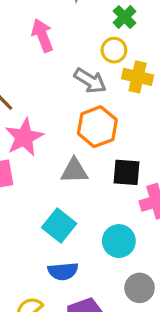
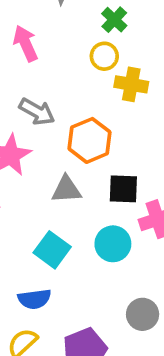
gray arrow: (90, 81) -> (37, 112), moved
cyan circle: (119, 241) -> (113, 244), moved
blue semicircle: (63, 271) -> (34, 299), moved

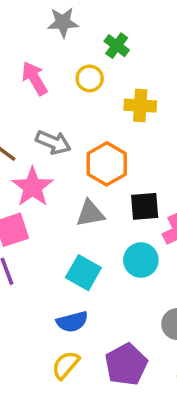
yellow circle: (104, 56) -> (90, 78), moved

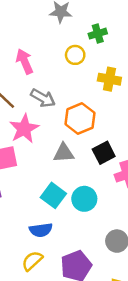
green cross: (117, 46) -> (98, 34), turned 30
pink arrow: (35, 78) -> (25, 61), moved
black square: (145, 206) -> (104, 153), turned -30
cyan circle: (141, 260) -> (84, 199), moved

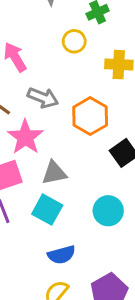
gray triangle: (64, 153) -> (54, 173), moved
cyan square: (53, 195) -> (47, 210), moved

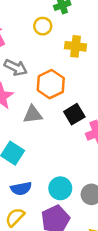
gray triangle: (54, 173) -> (33, 114), moved
cyan circle: (108, 211) -> (60, 188), moved

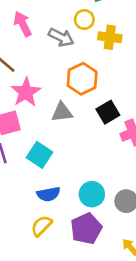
yellow circle: (43, 26) -> (84, 20), moved
gray arrow: (16, 67) -> (61, 37), moved

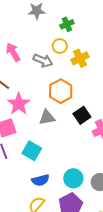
yellow cross: (110, 37) -> (80, 58), turned -30

